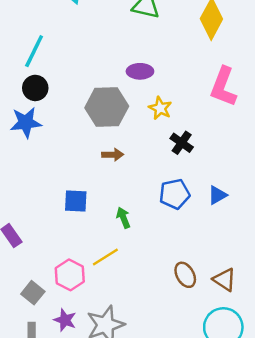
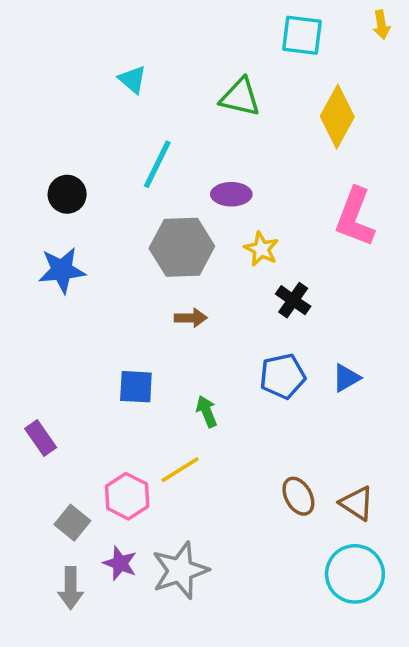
cyan line: (34, 51) -> (157, 164), moved
black circle: (35, 88) -> (67, 194), moved

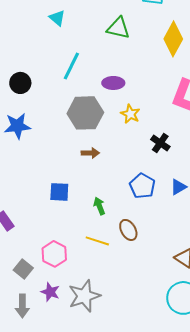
black cross: (293, 300) -> (160, 143), moved
blue pentagon: (283, 376) -> (142, 186), turned -30
yellow line: (180, 470) -> (97, 241), moved, turned 50
brown ellipse: (298, 496) -> (128, 230), moved

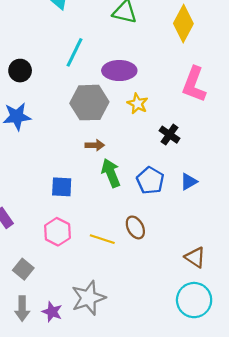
purple ellipse: (113, 83) -> (119, 71), size x1.4
green arrow: (99, 206) -> (111, 173), moved, size x1.5
pink hexagon: (54, 254) -> (57, 232), moved
purple star: (50, 292) -> (52, 312), moved

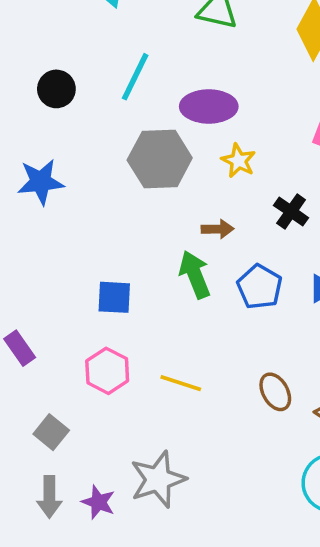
black circle: (20, 71) -> (56, 89), moved
brown arrow: (95, 145) -> (217, 229), moved
brown ellipse: (135, 227) -> (275, 392), moved

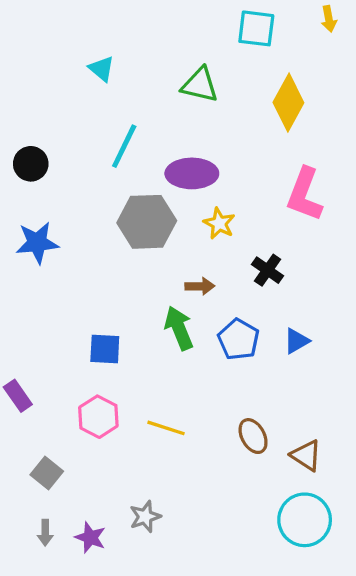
black circle: (56, 89) -> (31, 164), moved
gray star: (158, 479) -> (145, 517), size x0.6
gray arrow: (49, 497) -> (45, 533), size x0.7

